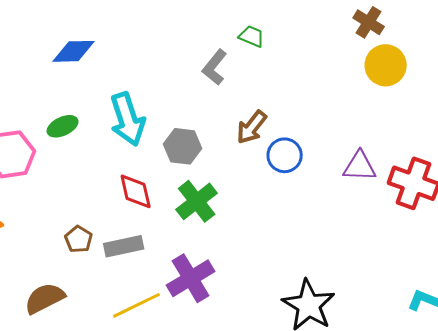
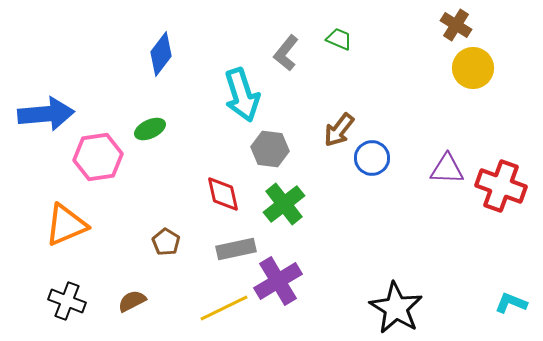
blue diamond: (74, 51) -> (161, 54), turned -51
gray L-shape: (215, 67) -> (286, 53), moved
cyan arrow: (128, 119) -> (242, 95), moved
gray rectangle: (124, 246) -> (236, 249), moved
brown semicircle: (45, 298) -> (132, 301), size x0.7

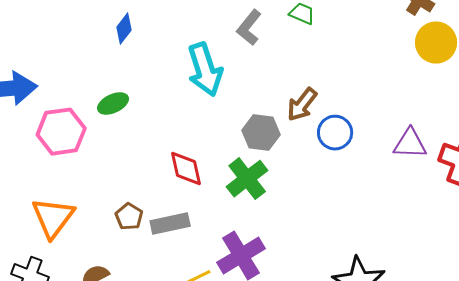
blue diamond: (161, 54) -> (124, 29), size x0.7
gray hexagon: (270, 149) -> (261, 133), moved
orange triangle: (66, 225) -> (53, 218), moved, turned -30
gray rectangle: (236, 249) -> (170, 224), moved

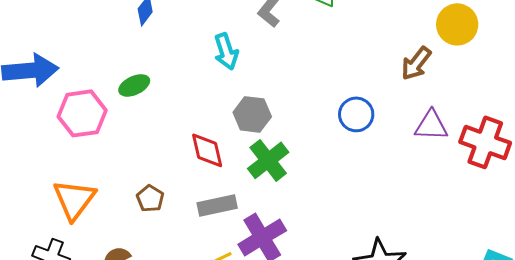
cyan arrow: (205, 70) -> (226, 51), size x0.7
brown arrow: (302, 105) -> (416, 63), moved
gray hexagon: (261, 133) -> (252, 114), moved
gray rectangle: (170, 224) -> (217, 205), moved

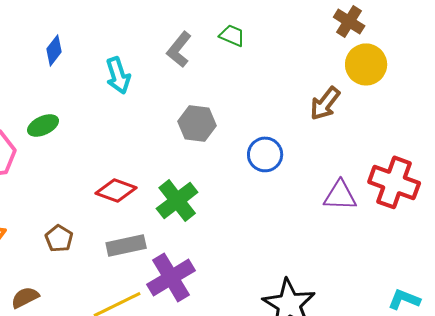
cyan arrow: (226, 51) -> (118, 75), moved
gray hexagon: (252, 114) -> (197, 123), moved
purple triangle: (431, 125) -> (340, 195), moved
red diamond: (207, 150) -> (116, 190), turned -57

